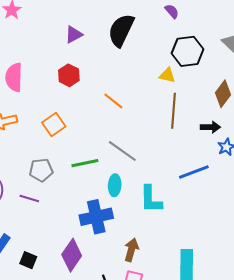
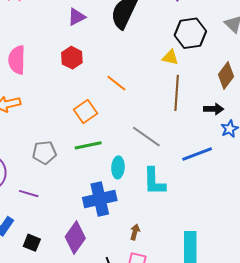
orange square: (54, 124) -> (86, 112), moved
gray line: (122, 151) -> (146, 137), moved
purple line: (29, 198) -> (29, 194), moved
brown arrow: (131, 250) -> (135, 232), size x0.7

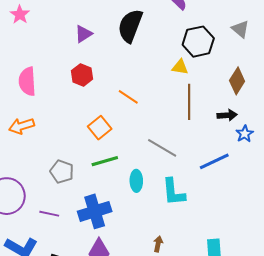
gray pentagon: (44, 152) -> (62, 172), turned 30
blue cross: (100, 199) -> (95, 211), moved

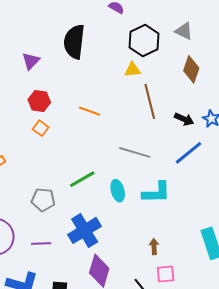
gray triangle: (240, 29) -> (184, 31), moved
black arrow: (227, 115) -> (184, 119), moved, turned 42
orange square: (100, 128) -> (41, 128), moved, size x0.7
cyan L-shape: (173, 192) -> (156, 192), turned -72

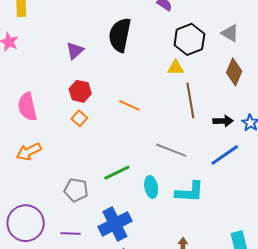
black arrow: (184, 119) -> (223, 121), turned -30

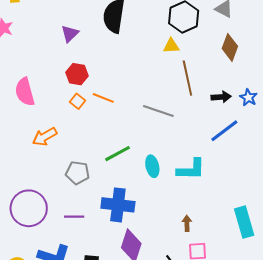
orange line: (129, 105) -> (103, 98), moved
gray line: (171, 150) -> (158, 111), moved
orange arrow: (29, 152) -> (45, 137), moved
blue cross: (115, 224) -> (118, 205), turned 36

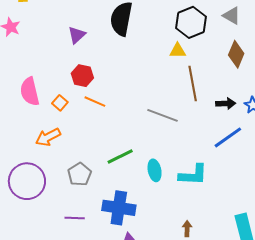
orange line: (103, 98) -> (95, 102), moved
orange square: (77, 101) -> (60, 103), moved
gray pentagon: (78, 173) -> (80, 174), turned 30
purple circle: (29, 208) -> (27, 181), moved

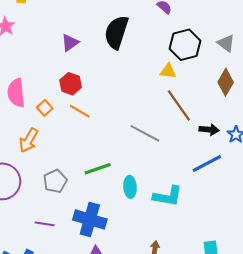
brown line: (193, 83) -> (179, 106), turned -32
orange arrow: (48, 137) -> (29, 140), turned -40

